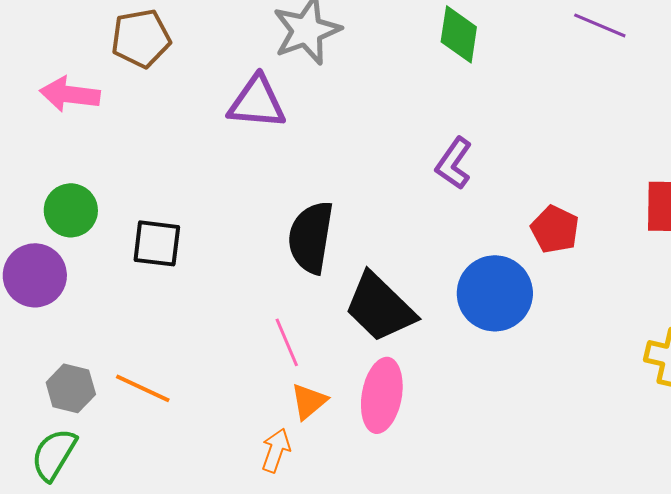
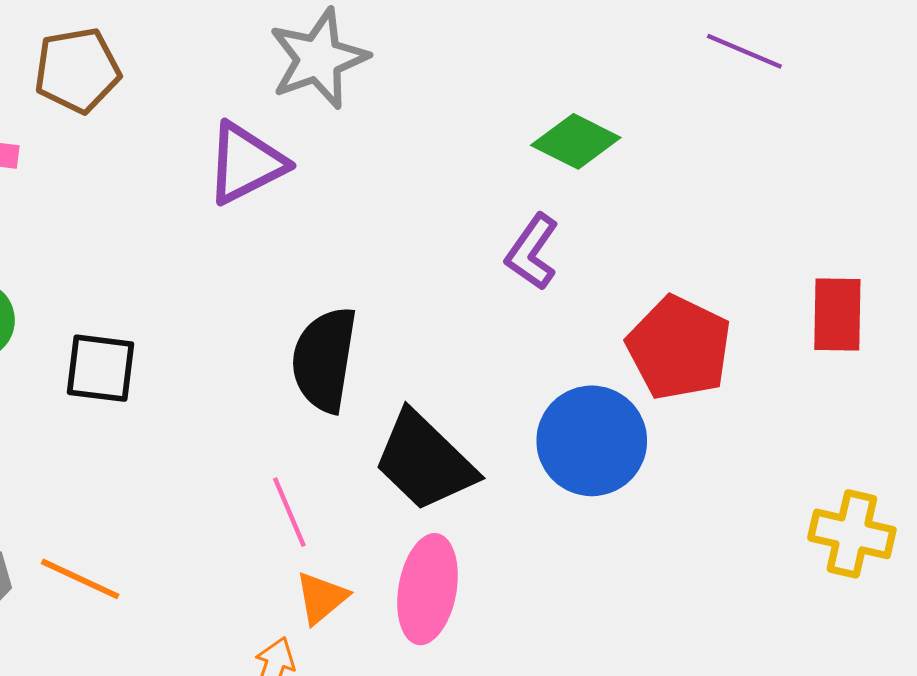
green diamond: (459, 34) -> (576, 141), moved, turned -72
purple triangle: (257, 102) -> (246, 163), turned -32
red pentagon: (555, 229) -> (679, 348), size x1.5

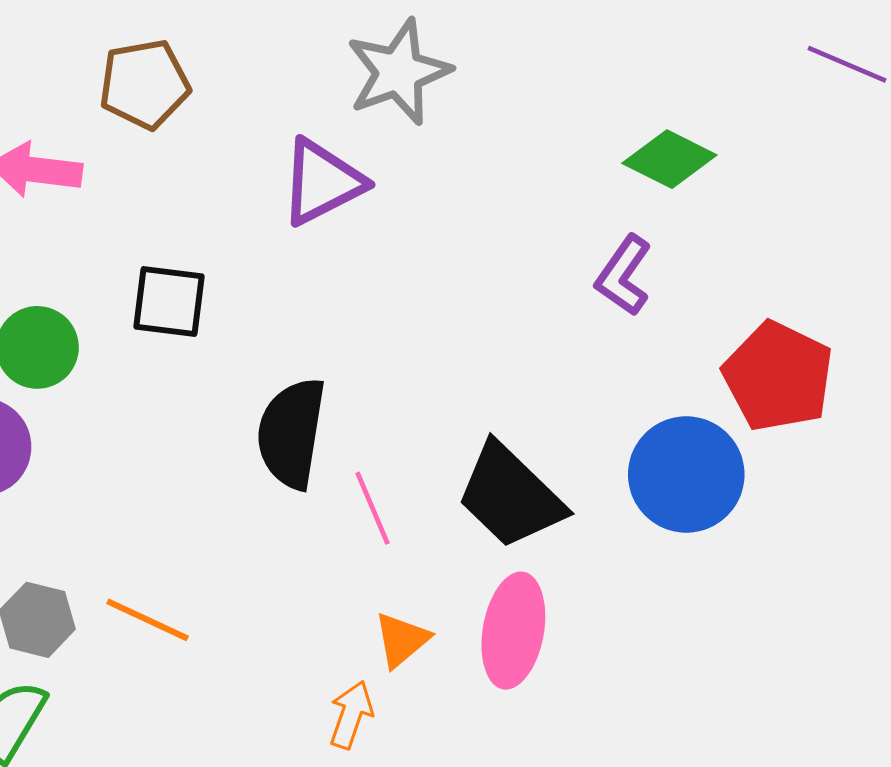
black semicircle: (324, 359) -> (291, 433), moved
black square: (100, 368) -> (169, 302), moved
pink line: (289, 512) -> (373, 508), moved

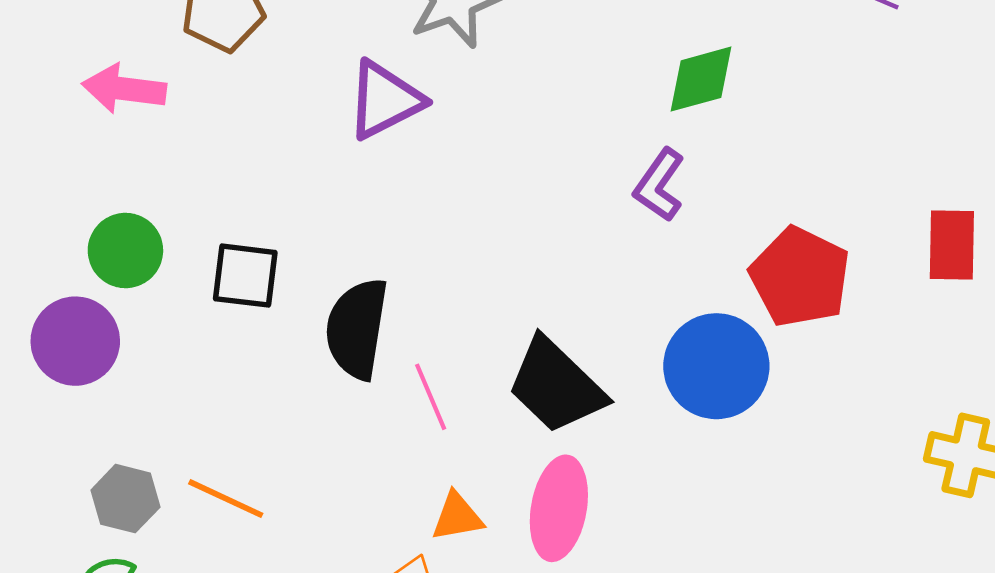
green diamond: (669, 159) -> (701, 79), turned -42
black square: (169, 302) -> (245, 276), moved
orange triangle: (402, 640) -> (457, 517), turned 30

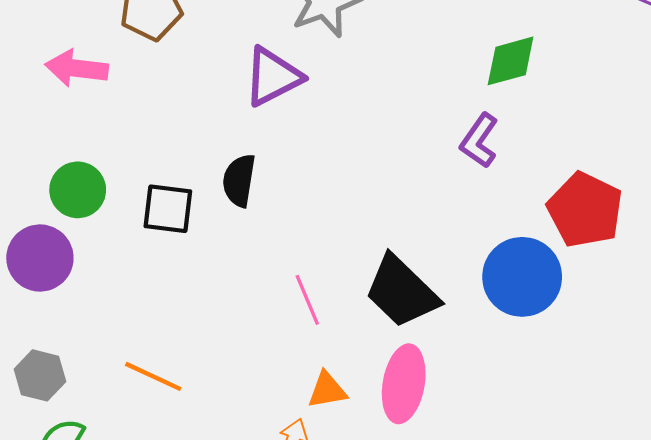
black semicircle: (357, 329) -> (239, 180), moved, size x0.7
gray hexagon: (125, 499) -> (40, 375), moved

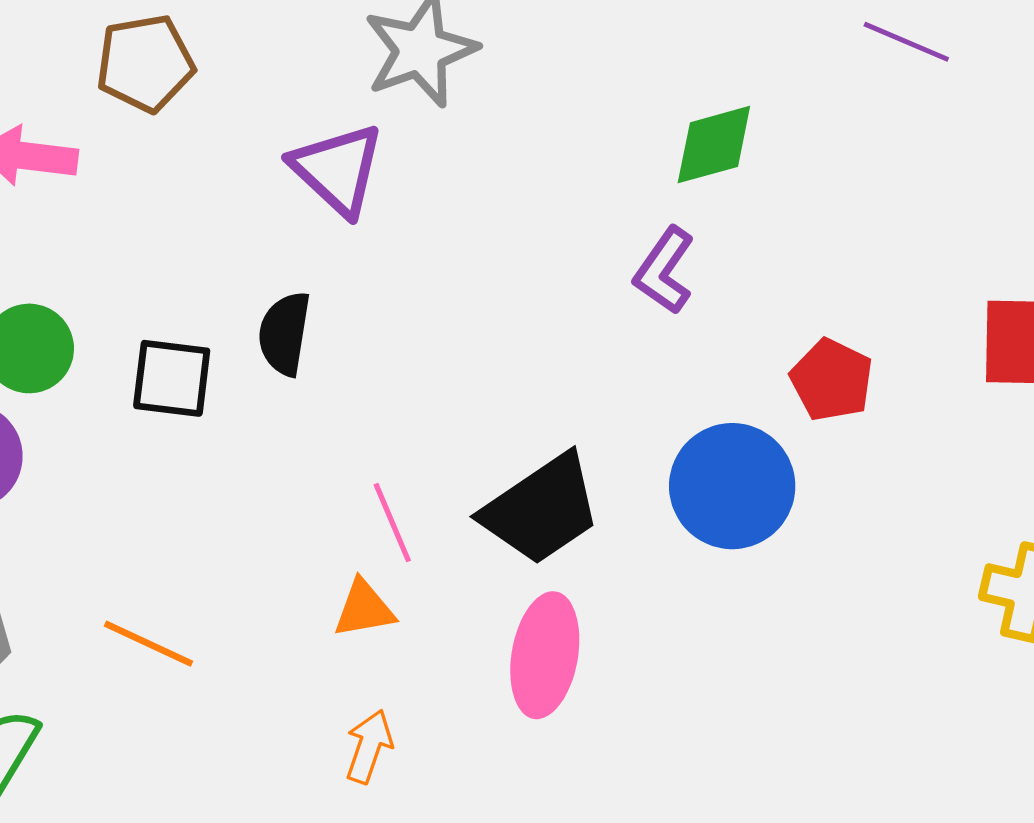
purple triangle: (273, 77) -> (338, 169), turned -50
red pentagon: (585, 210) -> (832, 380), size x0.7
black trapezoid: (402, 292) -> (541, 509), turned -78
orange triangle: (327, 390) -> (364, 609), moved

